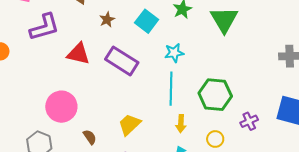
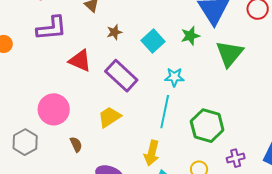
yellow trapezoid: (129, 124) -> (109, 117), moved
yellow arrow: (181, 124) -> (152, 153), moved, size x1.4

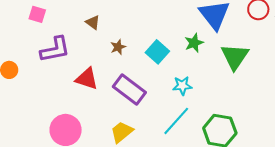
cyan line: (165, 112) -> (176, 121), turned 36

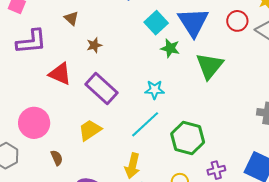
green star: (194, 43) -> (170, 48), turned 30
cyan square: (157, 52) -> (156, 23), moved

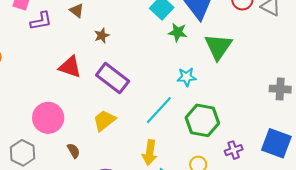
purple L-shape: (31, 42) -> (41, 21), moved, size x0.7
cyan star: (155, 90) -> (187, 77), moved

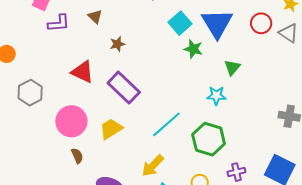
green triangle: (218, 47) -> (232, 68), size x0.6
cyan star: (187, 77) -> (216, 96), moved
pink circle: (48, 118) -> (71, 121), moved
gray hexagon: (23, 153) -> (30, 93), moved
yellow arrow: (150, 153) -> (153, 166), turned 30

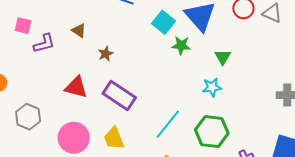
yellow trapezoid: (111, 129) -> (114, 138), turned -70

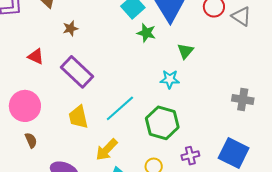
red triangle: (76, 87) -> (36, 56), size x0.7
yellow trapezoid: (114, 138) -> (78, 117), moved

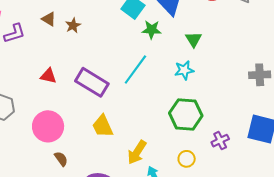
brown star: (70, 28) -> (73, 25), moved
cyan line: (120, 108) -> (135, 70), moved

